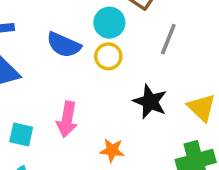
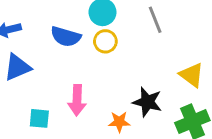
gray line: (168, 39) -> (155, 20), turned -36
black star: (150, 102) -> (147, 102), moved

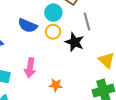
black star: (147, 102) -> (75, 42), moved

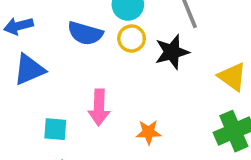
black star: (75, 42) -> (172, 52), turned -30

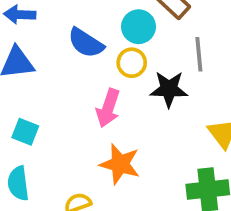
pink arrow: (99, 107) -> (108, 108), moved
orange star: (149, 132) -> (120, 164), size x1.5

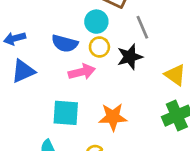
pink arrow: (108, 108) -> (82, 72), moved, turned -105
cyan square: (25, 132) -> (66, 113), moved, size x1.5

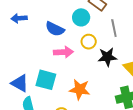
yellow circle: (99, 47) -> (89, 42), moved
black star: (130, 57) -> (107, 57), moved
blue triangle: (23, 71) -> (20, 83), moved, turned 42

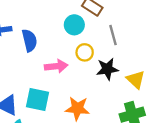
blue semicircle: (55, 29) -> (30, 40), moved, turned -126

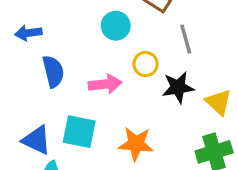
cyan circle: (74, 25) -> (116, 26), moved
blue semicircle: (30, 40) -> (53, 72), moved

